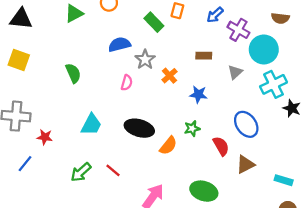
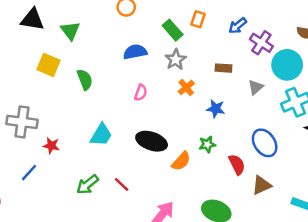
green triangle: (74, 13) -> (70, 31), moved, turned -42
yellow square: (19, 60) -> (48, 65), moved
gray star: (145, 60) -> (176, 60), moved

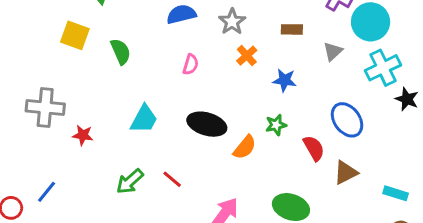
blue line: (29, 173) -> (47, 192), moved

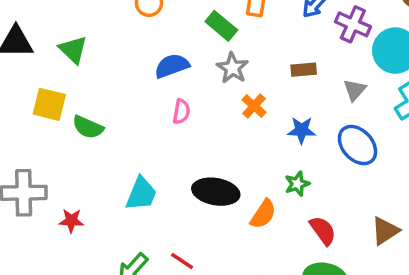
green semicircle: (121, 52) -> (88, 127), moved, turned 144
pink semicircle: (191, 64) -> (181, 112), moved
blue ellipse: (347, 120) -> (357, 145), moved
red semicircle: (314, 148) -> (323, 231), moved

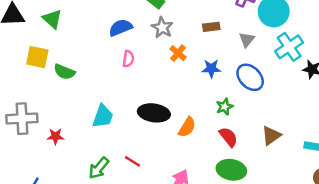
green star: (297, 184) -> (225, 107), moved

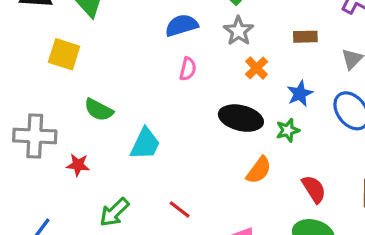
blue star: (211, 69) -> (300, 94), turned -30
green semicircle: (64, 72) -> (99, 110), moved
green star: (225, 107) -> (288, 130), moved
black ellipse: (154, 113) -> (241, 118), moved
green arrow: (99, 168) -> (114, 212), moved

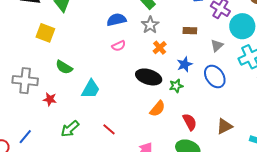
pink semicircle: (188, 69) -> (119, 46), turned 48

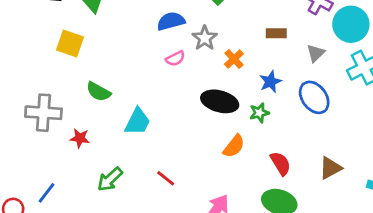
gray star: (150, 25) -> (205, 38), moved

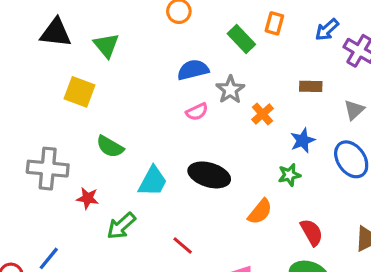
black ellipse: (220, 101) -> (209, 175), moved
green arrow: (110, 179) -> (121, 226), moved

